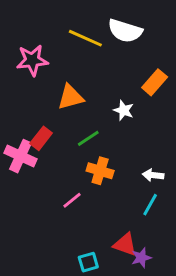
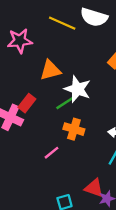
white star: (124, 110) -> (77, 89), moved, size x1.6

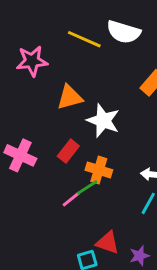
red rectangle: (27, 103) -> (68, 151), moved
green line: (65, 103) -> (87, 187), moved
red triangle: (94, 188) -> (108, 243), moved

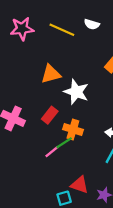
white semicircle: (123, 32) -> (92, 24), size x0.6
pink star: (32, 61) -> (22, 29), moved

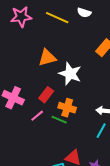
green line: (64, 143) -> (59, 120), turned 56
pink line: (52, 152) -> (37, 116), moved

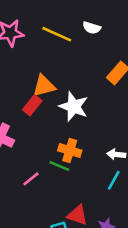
red rectangle: (46, 95) -> (32, 105), moved
pink line: (37, 116) -> (31, 179), moved

